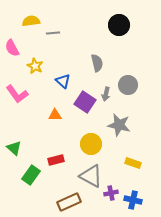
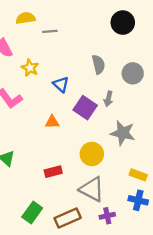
gray circle: (128, 85) -> (133, 73), moved
green rectangle: (31, 175) -> (32, 212), moved
purple cross: (111, 193) -> (107, 216), moved
blue cross: (133, 200) -> (138, 200), moved

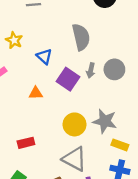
gray semicircle: (98, 65) -> (81, 37), size x1.4
gray circle: (133, 73) -> (114, 69), moved
gray star: (123, 133) -> (105, 121), moved
red rectangle: (53, 172) -> (26, 143), moved

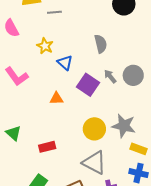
gray semicircle: (81, 37) -> (101, 44), size x0.7
yellow star: (14, 40) -> (45, 46), moved
gray arrow: (91, 70) -> (110, 76), turned 128

